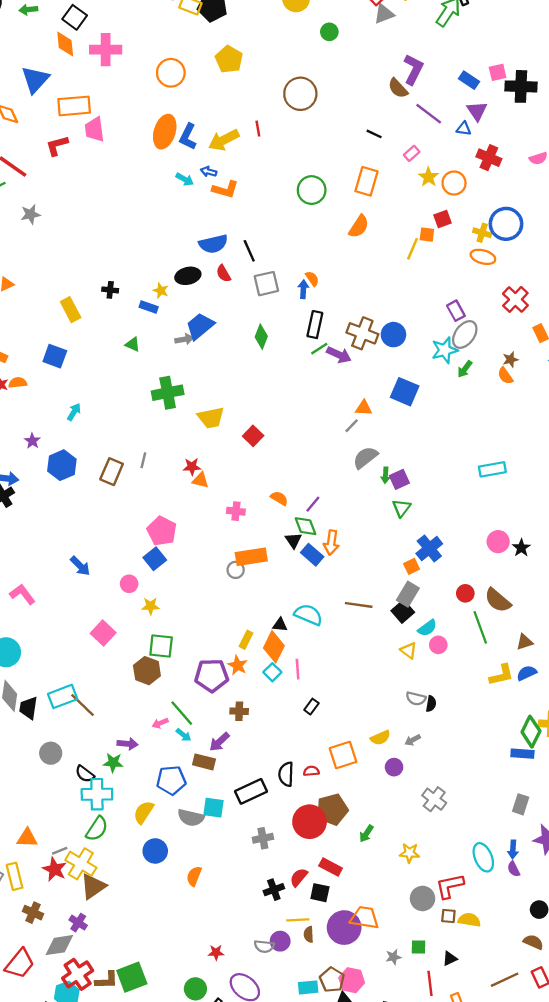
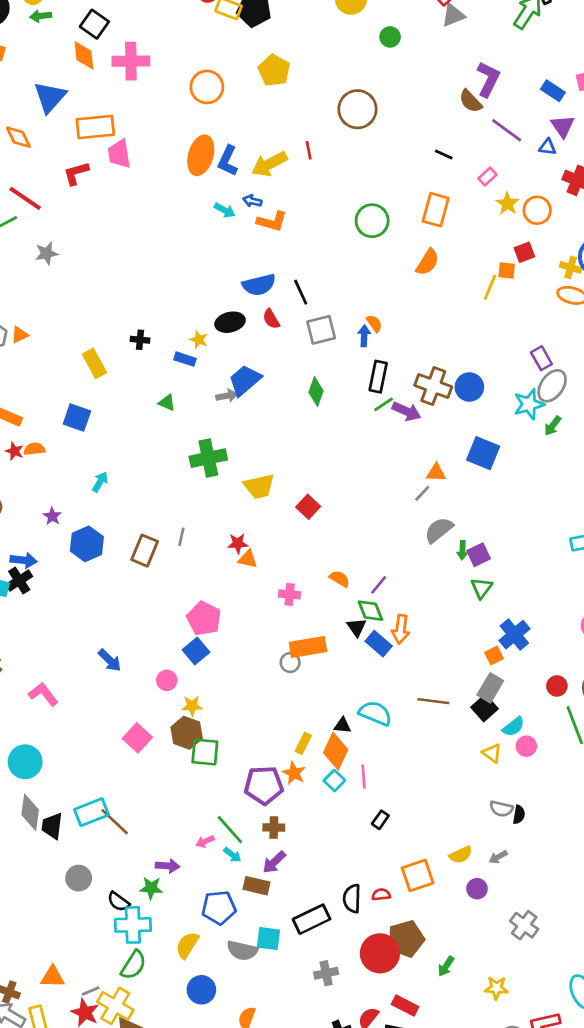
brown hexagon: (147, 671) -> (187, 733), moved
brown cross: (239, 711) -> (274, 827), moved

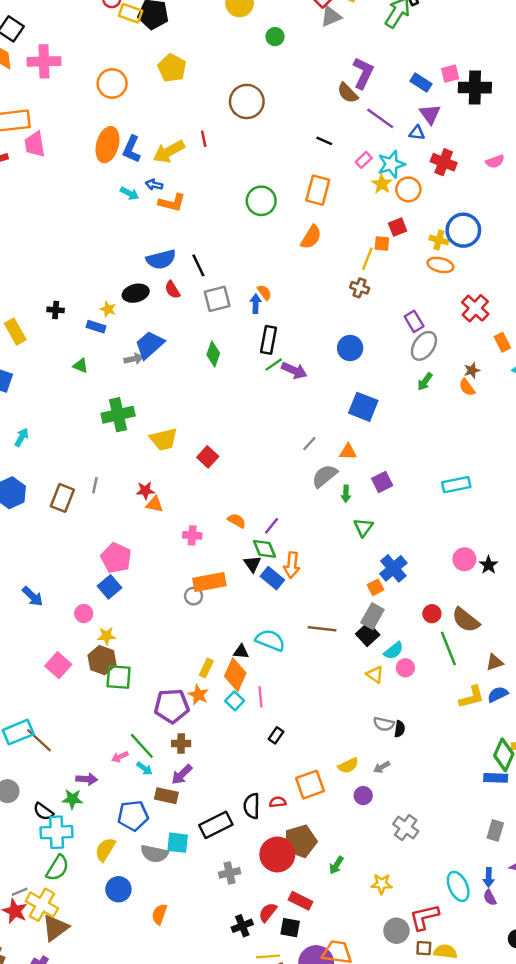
brown cross: (433, 386) -> (360, 288), moved, size x0.6
cyan star: (529, 404) -> (391, 164), moved
orange triangle: (436, 473) -> (348, 452), moved
purple square: (479, 555) -> (382, 482), moved

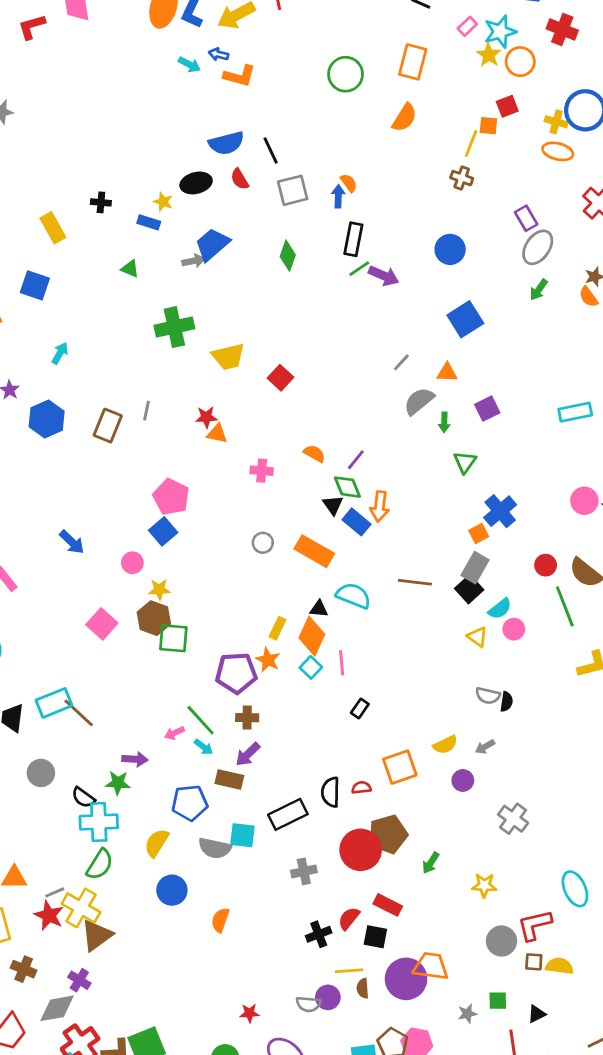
blue square: (363, 407) -> (465, 319), turned 36
orange rectangle: (209, 582) -> (314, 551), moved, turned 40

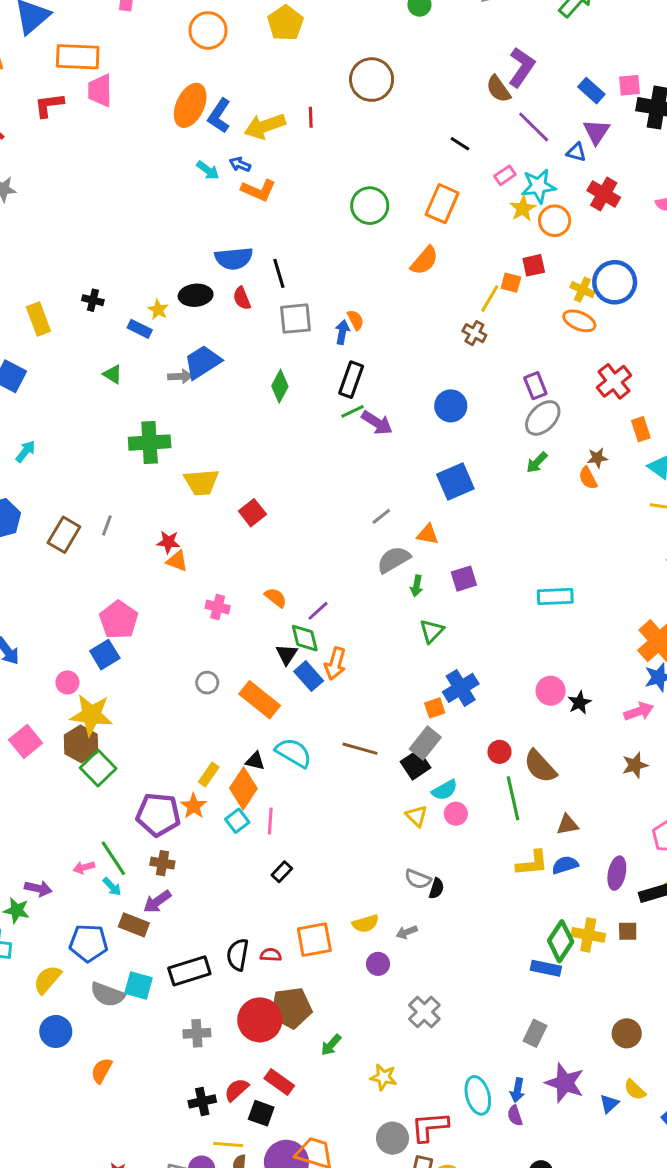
yellow star: (159, 590) -> (91, 715), size x1.8
green square: (173, 638) -> (98, 768), turned 32

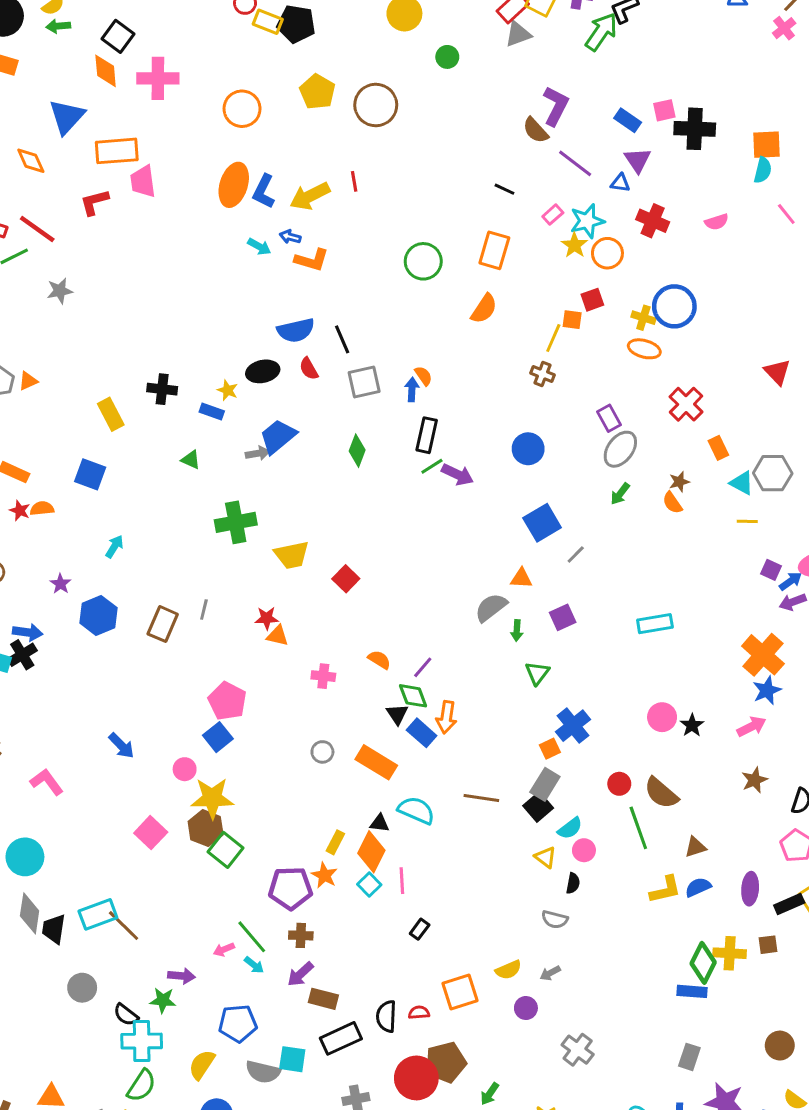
brown circle: (372, 80) -> (376, 105), moved
black cross: (93, 300) -> (162, 389), size x1.4
gray line: (381, 516) -> (576, 555), moved
black semicircle: (437, 888) -> (573, 883), moved
brown rectangle: (134, 925) -> (323, 999), moved

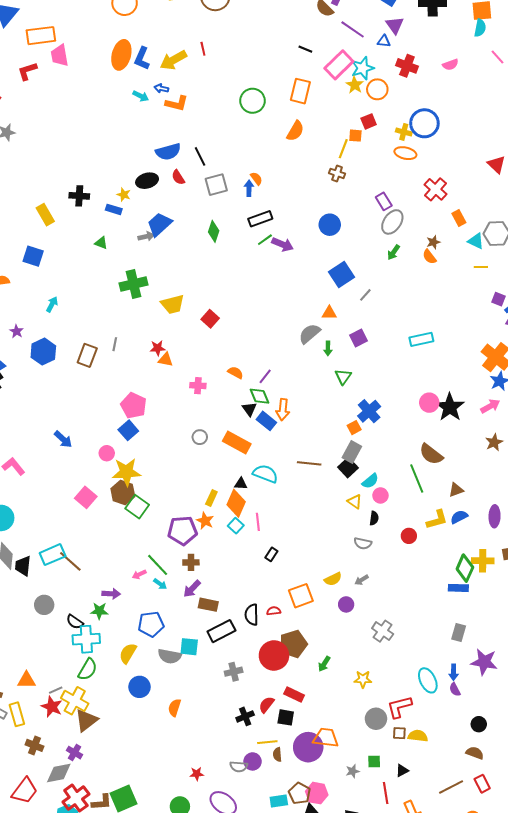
pink rectangle: (553, 215) -> (339, 65), size x2.0
black rectangle: (427, 435) -> (260, 219), turned 60
black star: (692, 725) -> (450, 407), size x1.8
red circle: (619, 784) -> (409, 536), moved

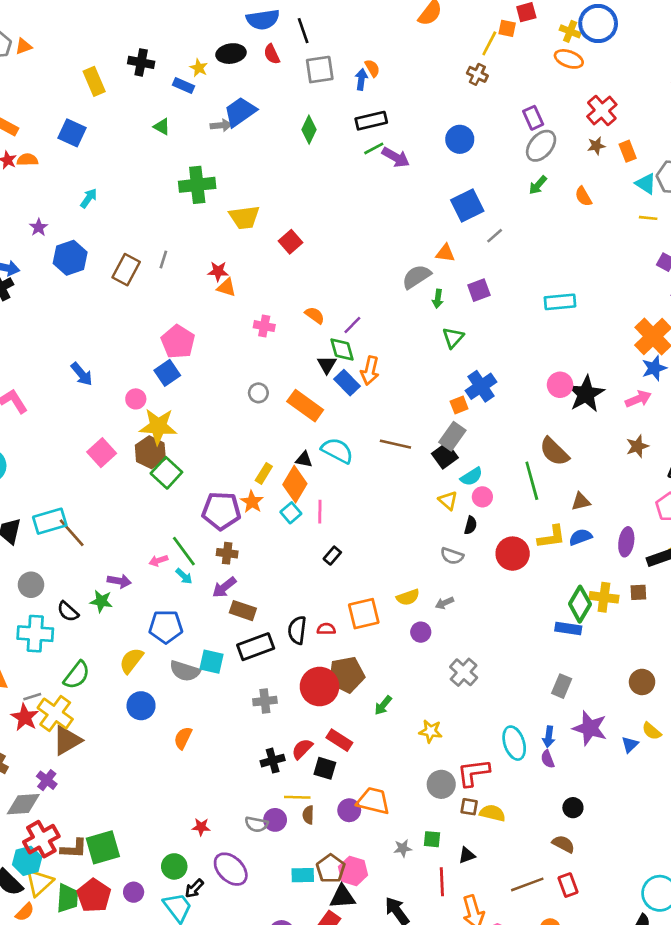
brown star: (433, 242) -> (596, 146), moved
red circle: (409, 536) -> (513, 554), size x1.6
cyan cross: (86, 639) -> (35, 634), moved
purple circle: (308, 747) -> (349, 810), size x0.6

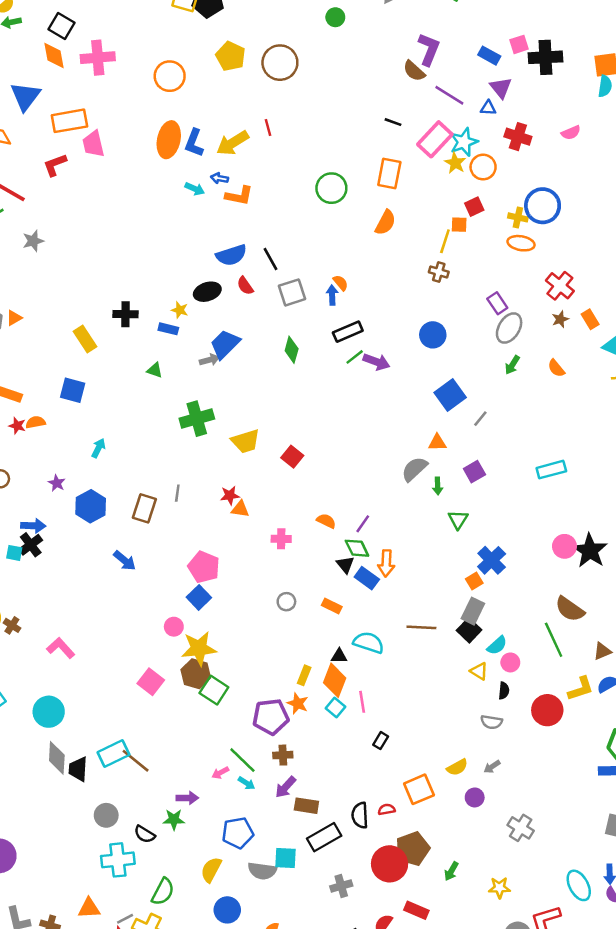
blue arrow: (82, 374) -> (125, 561), moved
orange rectangle: (305, 406) -> (332, 606), size x0.6

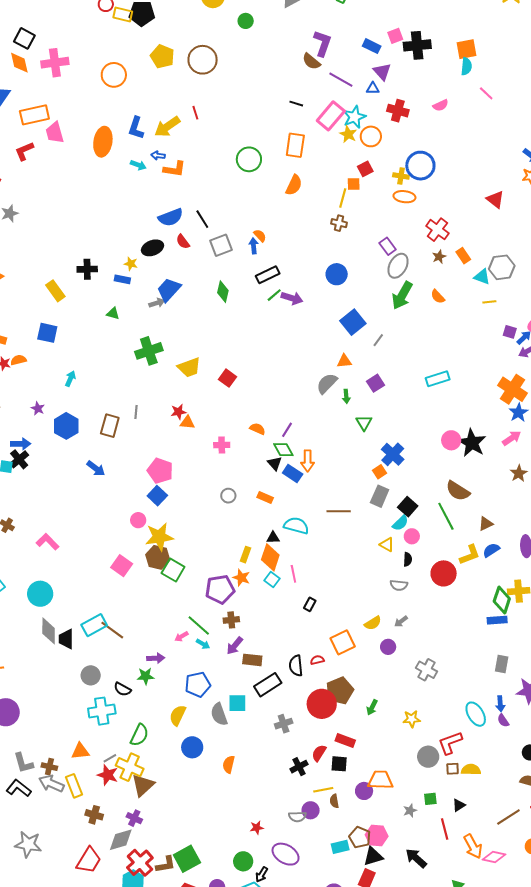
orange ellipse: (169, 140) -> (103, 142), moved
green arrow: (512, 365) -> (402, 295), size x1.8
black square: (469, 630) -> (408, 507), moved
gray semicircle: (262, 871) -> (219, 714), turned 65

